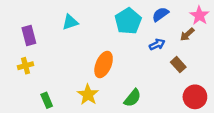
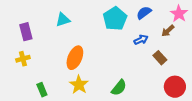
orange ellipse: (104, 65) -> (75, 58), moved

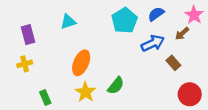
blue arrow: (141, 40) -> (153, 43), size x1.5
green semicircle: (119, 88) -> (116, 86), moved

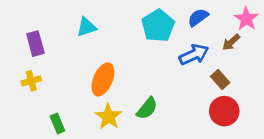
red circle: (190, 94) -> (224, 111), moved

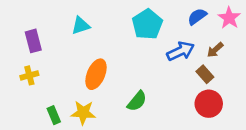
blue semicircle: (198, 17) -> (197, 17), moved
brown arrow: (231, 42) -> (215, 50), moved
yellow star: (108, 117) -> (83, 113), moved, turned -30

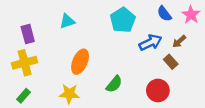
blue semicircle: (197, 17) -> (164, 14), turned -91
yellow cross: (29, 75) -> (25, 63), size x1.6
red circle: (209, 104) -> (158, 90), moved
green rectangle: (54, 115) -> (23, 96), moved, turned 64

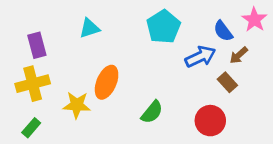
blue semicircle: (164, 14) -> (223, 31), moved
yellow star: (69, 94) -> (77, 105), moved

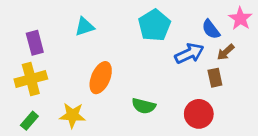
brown rectangle: (227, 82) -> (215, 78), turned 30
yellow star: (77, 105) -> (72, 115), moved
green semicircle: (152, 112) -> (144, 106), turned 65

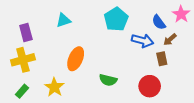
blue arrow: (189, 53) -> (143, 41), turned 40
yellow star: (72, 115) -> (54, 87), turned 30

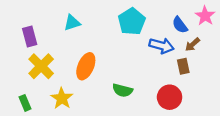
yellow cross: (23, 60) -> (41, 66), moved, turned -30
green rectangle: (22, 91) -> (25, 103), turned -64

